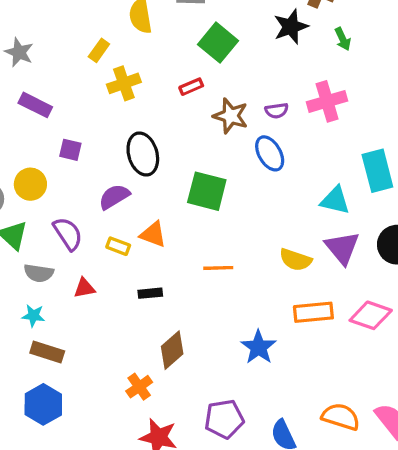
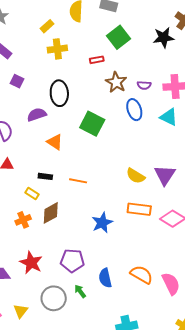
cyan triangle: (335, 200) -> (169, 117), moved
yellow rectangle: (118, 246) -> (32, 194), moved
orange line: (218, 268) -> (78, 181), moved
orange cross: (139, 387) -> (23, 220), moved

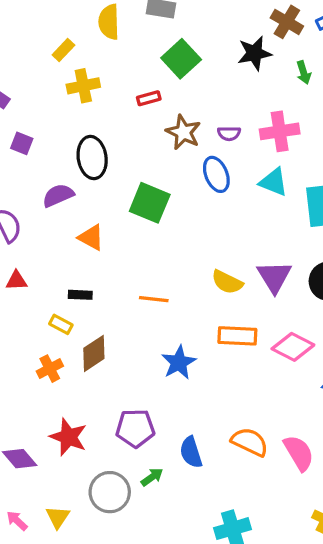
orange line: (78, 181) -> (154, 299), moved
green arrow: (80, 291) -> (152, 477), turned 96

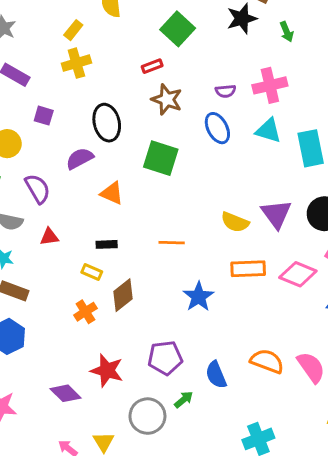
yellow cross: (83, 86) -> (76, 63), moved
brown star: (183, 132) -> (167, 100), moved

